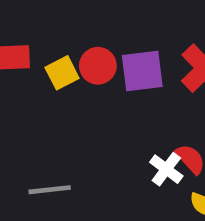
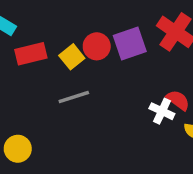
gray line: (50, 190) -> (74, 97), moved

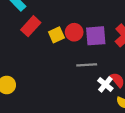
red rectangle: (31, 54) -> (31, 26), turned -48
gray line: (74, 97) -> (87, 65), moved

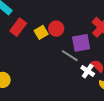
purple square: (96, 36) -> (81, 43), moved
gray line: (87, 65) -> (70, 56), turned 42

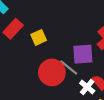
red circle: (56, 29) -> (52, 72), moved, size x1.5

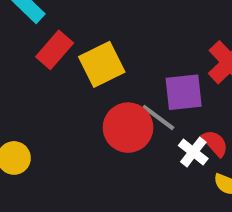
yellow square: (39, 37) -> (102, 64), size x1.5

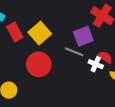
red rectangle: (55, 50) -> (15, 32), turned -54
red circle: (128, 128) -> (39, 64), moved

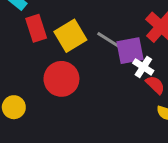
gray line: (74, 52) -> (109, 40), moved
white cross: (96, 64) -> (143, 67), moved

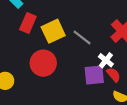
red rectangle: (36, 28) -> (28, 23), turned 36
purple square: (130, 51) -> (94, 75), moved

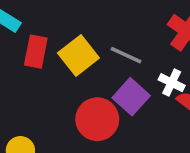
red circle: (43, 63) -> (97, 119), moved
purple square: (94, 75) -> (131, 97), moved, turned -30

